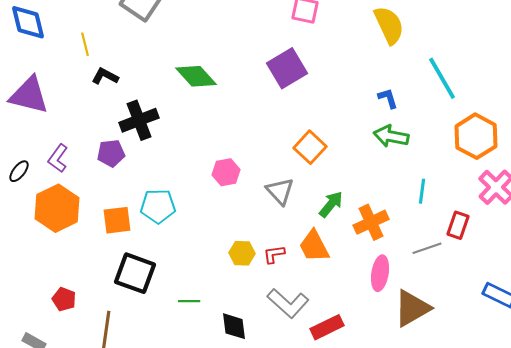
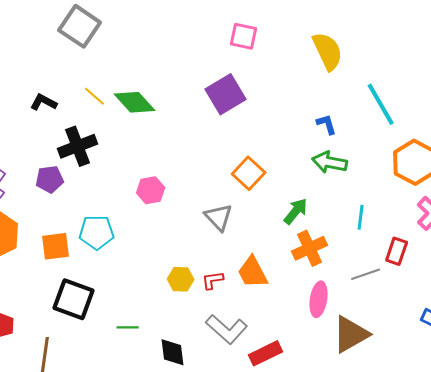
yellow line: (85, 44) -> (95, 96), moved, turned -35
pink hexagon: (226, 172) -> (151, 190), moved
green arrow: (331, 204) -> (296, 211), moved

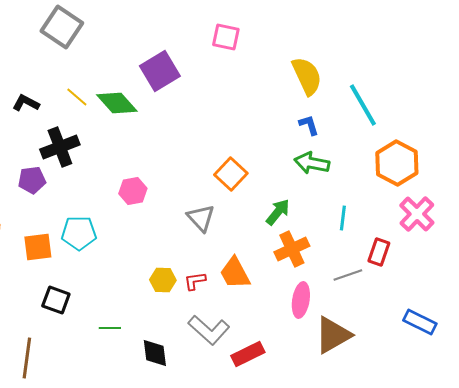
yellow semicircle: (328, 51) -> (307, 76), moved
purple square: (226, 94) -> (160, 71), moved
black square: (74, 299) -> (56, 300), size x0.7

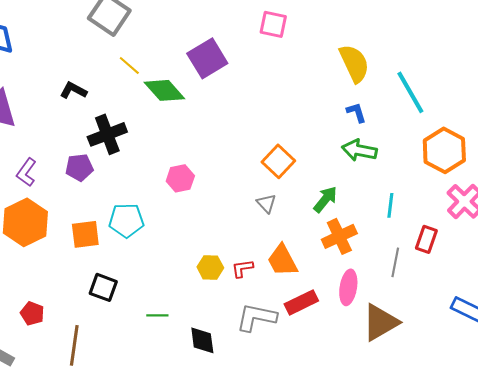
yellow line: (77, 97) -> (129, 65), moved
gray triangle: (201, 218) -> (266, 203), moved, size x0.7
gray line: (348, 275) -> (395, 262), turned -60
gray L-shape: (209, 330) -> (256, 317), turned 150
red rectangle: (248, 354) -> (301, 302), moved

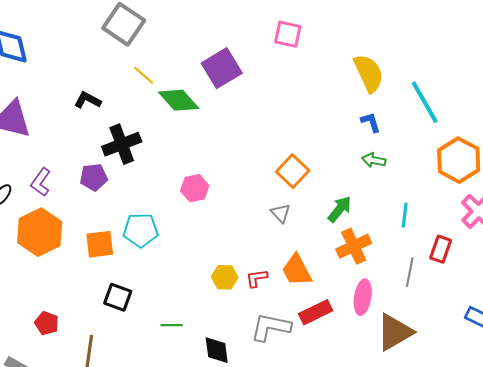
green arrow: (359, 150) -> (374, 160), size x0.7

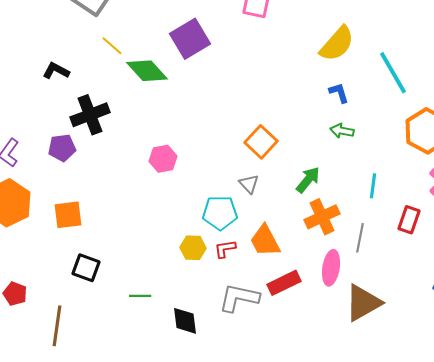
yellow semicircle: (369, 73) -> (337, 44), turned 66
cyan pentagon: (141, 230) -> (220, 213), moved
gray line: (410, 272) -> (360, 238), moved

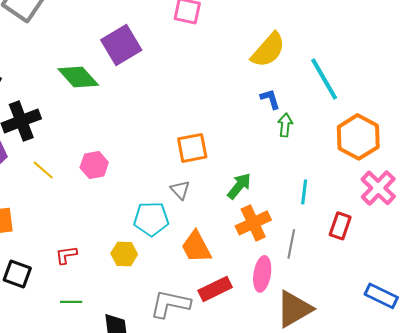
yellow line: (112, 46) -> (43, 170), moved
green arrow: (342, 131) -> (285, 125), moved, turned 85
orange square: (261, 142) -> (192, 148), turned 36
red L-shape: (225, 249) -> (66, 255), moved

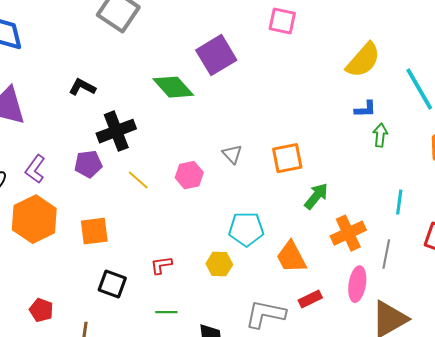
blue L-shape: (270, 99) -> (365, 109), turned 105
green arrow: (239, 186) -> (316, 196), moved
gray triangle: (180, 190) -> (232, 154), moved
red rectangle: (215, 289) -> (310, 299), size x0.7

